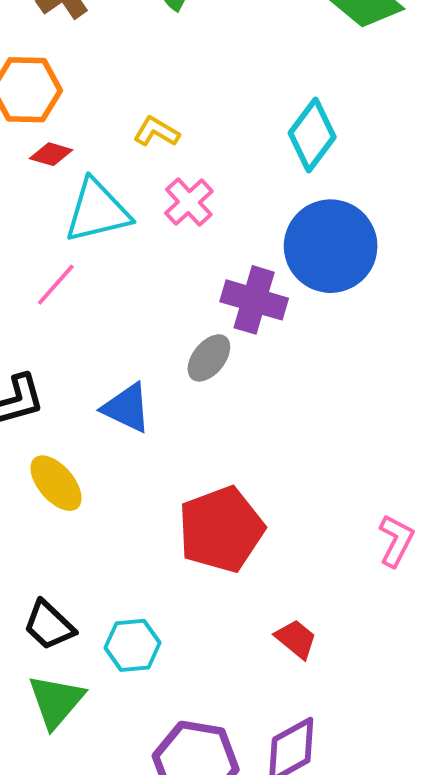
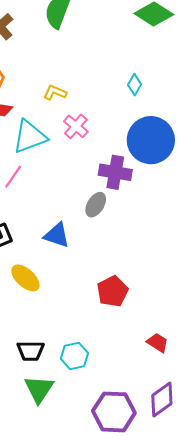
cyan diamond: (312, 135) -> (135, 85), size x0.6
red pentagon: (221, 529) -> (112, 291), size x0.7
black trapezoid: (49, 625) -> (31, 351), turned -36

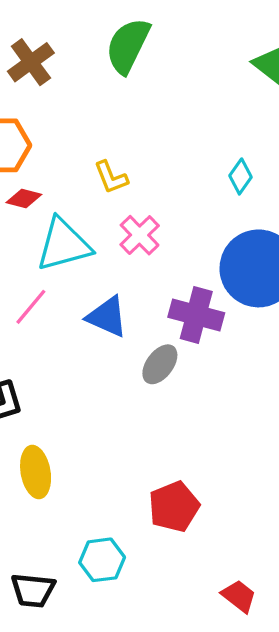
yellow L-shape: (55, 93) -> (111, 177), turned -140
blue triangle: (57, 235) -> (107, 317), moved
yellow ellipse: (25, 278) -> (36, 472), turned 32
cyan hexagon: (74, 356) -> (102, 560), moved

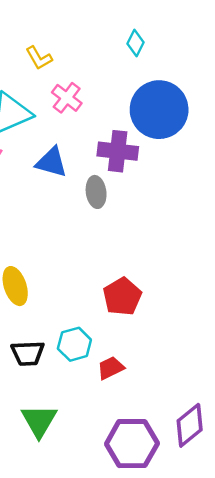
gray ellipse: (160, 364) -> (96, 192), turned -36
black trapezoid: (33, 590) -> (28, 353), moved
red trapezoid: (239, 596) -> (111, 368), moved, turned -56

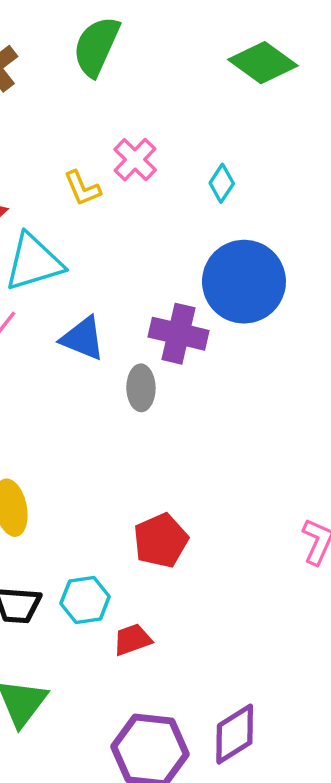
pink cross: (67, 98) -> (135, 160), moved

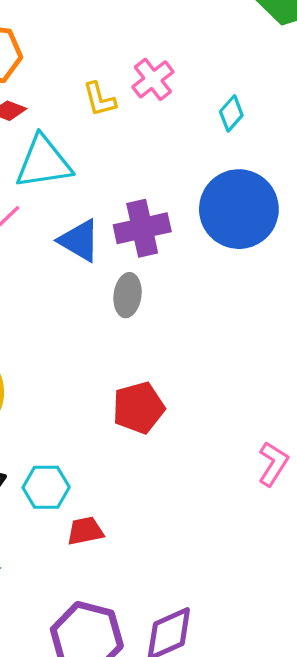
purple cross: (178, 334) -> (142, 228), moved, turned -34
red pentagon: (161, 540) -> (139, 408), moved

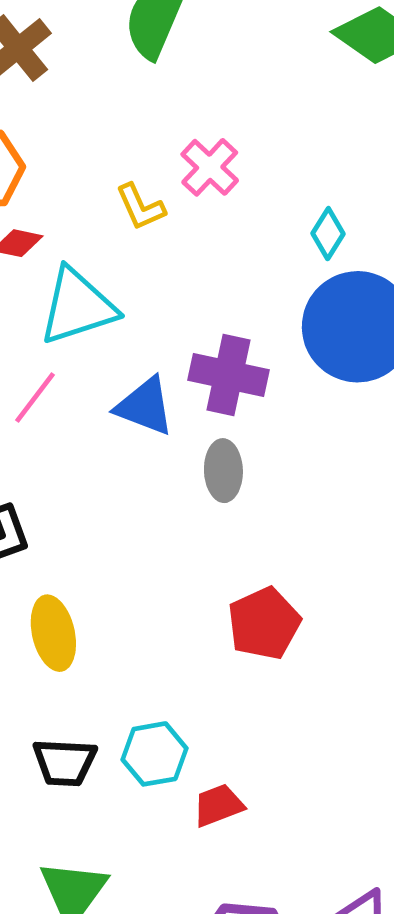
cyan diamond: (231, 113) -> (328, 234), moved
purple cross: (142, 228) -> (229, 375), turned 34

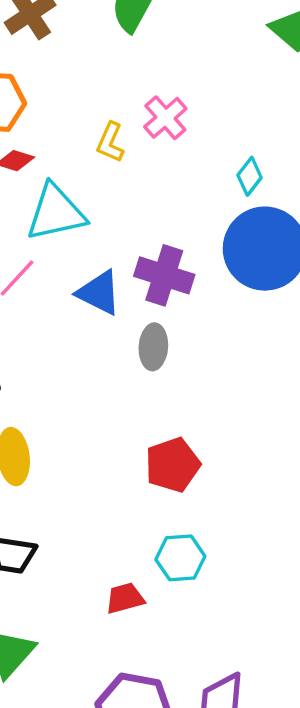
yellow L-shape: (140, 207) -> (110, 142), turned 42
cyan hexagon: (155, 754) -> (180, 558), moved

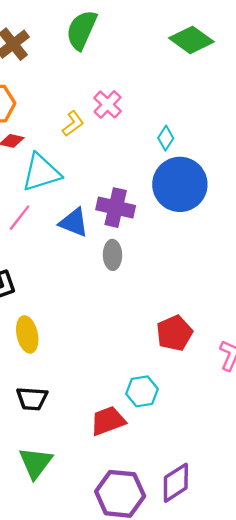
yellow L-shape: (110, 142) -> (73, 124), turned -145
red pentagon: (173, 465) -> (174, 333), moved
red trapezoid: (125, 598) -> (108, 421), size x1.4

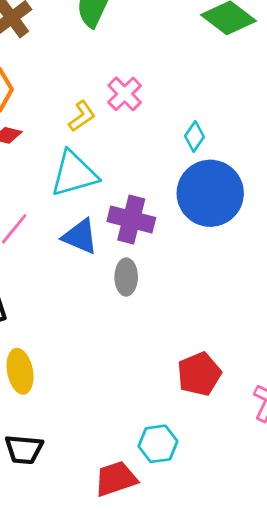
cyan triangle: (41, 173) -> (74, 174), moved

